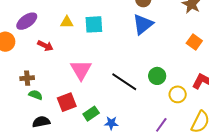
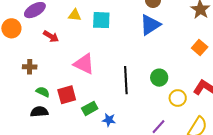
pink triangle: (81, 70) -> (84, 64), turned -40
black line: (124, 82) -> (126, 80), turned 48
green semicircle: (36, 95) -> (43, 92), moved

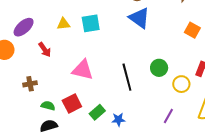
blue triangle: (150, 25) -> (139, 18), turned -40
red arrow: (51, 36) -> (45, 50), turned 35

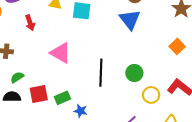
red square: (72, 103) -> (39, 94), moved
green semicircle: (48, 106) -> (17, 77), turned -64

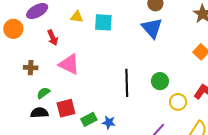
pink triangle: (61, 53) -> (69, 64), moved
green rectangle: (62, 98) -> (89, 119), moved

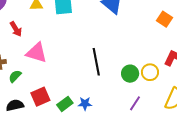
green circle: (160, 81) -> (130, 74), moved
green semicircle: (43, 93) -> (15, 76), moved

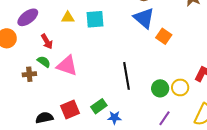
orange square: (165, 19) -> (164, 36), moved
green semicircle: (15, 76) -> (44, 62), moved, turned 80
green rectangle: (65, 104) -> (99, 106), moved

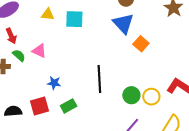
red arrow: (47, 41) -> (11, 36), moved
pink triangle: (67, 66) -> (39, 51), moved, size x0.7
blue star: (114, 118) -> (54, 83), moved

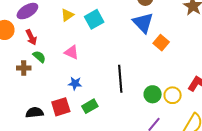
yellow triangle: (48, 14) -> (67, 15), turned -40
cyan square: (74, 19) -> (94, 19), turned -30
pink triangle: (39, 51) -> (71, 52), moved

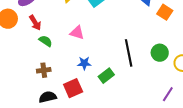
brown cross: (24, 68) -> (44, 70), moved
green circle: (153, 94) -> (160, 53), moved
green rectangle: (90, 106) -> (106, 76), moved

